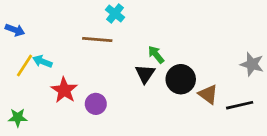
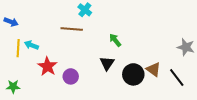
yellow line: (25, 66) -> (18, 48), turned -30
black triangle: (145, 74) -> (107, 63), moved
black circle: (181, 79) -> (133, 74), moved
black line: (240, 105) -> (177, 77), turned 66

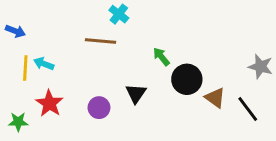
black triangle: (107, 63) -> (136, 93), moved
red star: (47, 66) -> (49, 103), moved
black circle: (133, 74) -> (187, 79), moved

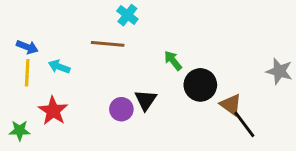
blue arrow: (15, 31) -> (27, 47), moved
cyan arrow: (44, 64) -> (59, 67), moved
purple circle: (99, 108) -> (121, 109), moved
black line: (248, 109) -> (244, 124), moved

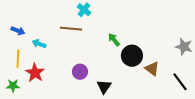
yellow line: (27, 73) -> (18, 59), moved
black triangle: (146, 100) -> (104, 87), moved
black line: (244, 124) -> (180, 82), moved

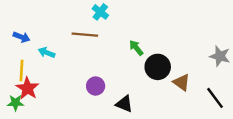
red star: (35, 73) -> (27, 88), moved
black triangle: (104, 87) -> (124, 104), turned -42

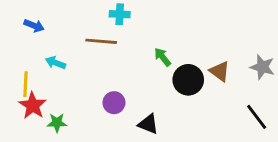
cyan cross: (100, 12) -> (120, 14), turned -35
blue arrow: (22, 37) -> (34, 26), moved
brown triangle: (182, 82) -> (220, 71), moved
green star: (16, 103) -> (57, 123), moved

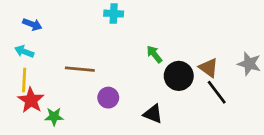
brown line: (101, 41) -> (80, 69), moved
cyan arrow: (55, 63) -> (24, 51), moved
black line: (257, 117) -> (217, 92), moved
black triangle: (148, 124) -> (153, 114), moved

